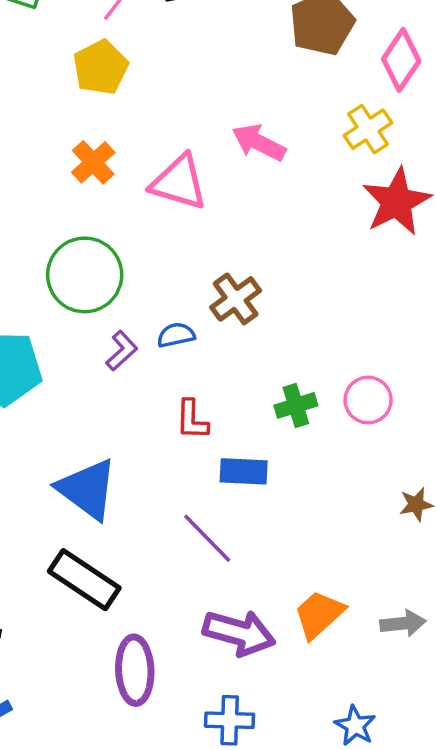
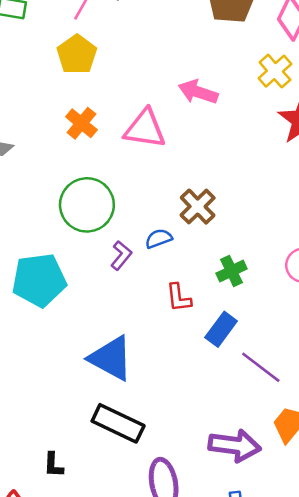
green cross: (296, 405) -> (232, 271), moved
blue rectangle: (244, 471) -> (221, 329), turned -48
purple line: (207, 538) -> (261, 367), moved

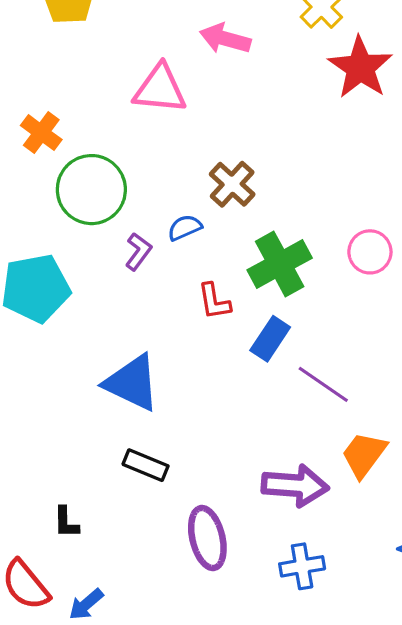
orange cross: (81, 123) -> (41, 133), moved
green cross: (232, 271) -> (280, 264), size x1.6
black rectangle: (118, 423) -> (146, 465), size x0.7

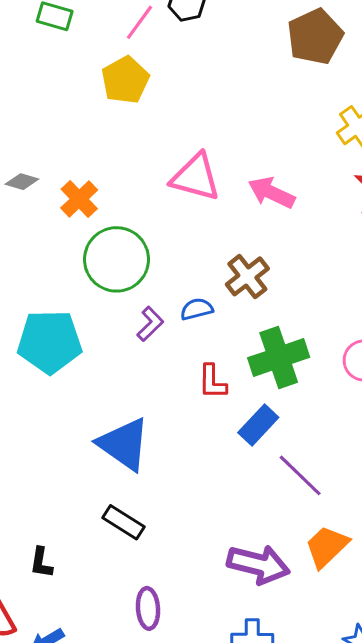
pink arrow: (225, 39) -> (271, 193), moved
purple ellipse: (207, 538) -> (148, 608), moved, size x0.7

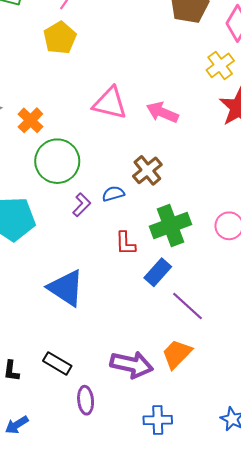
black rectangle: (124, 522) -> (57, 363), moved
orange trapezoid: (327, 547) -> (177, 354), moved
purple arrow: (258, 564) -> (132, 365), moved

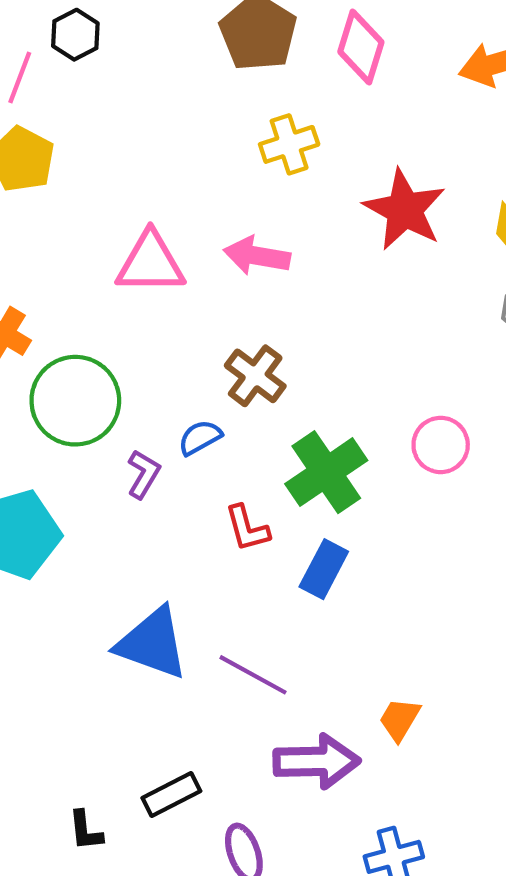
yellow cross: (220, 65) -> (289, 144), moved, turned 32
purple line: (187, 306) -> (253, 675), moved
orange trapezoid: (177, 354) -> (400, 719), size x0.7
black rectangle: (57, 363) -> (171, 795), turned -44

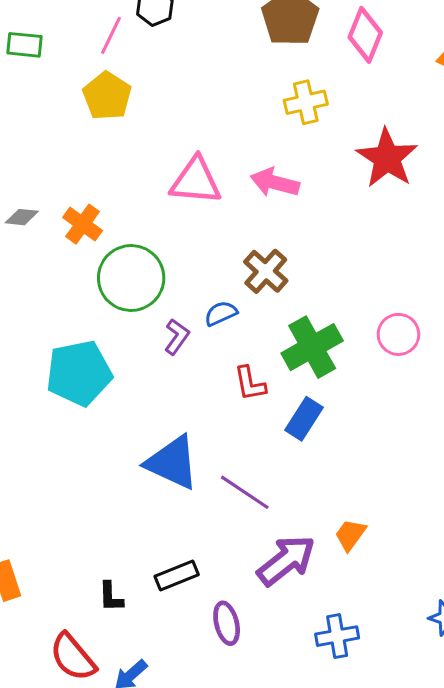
purple arrow: (317, 761) -> (286, 560), turned -42

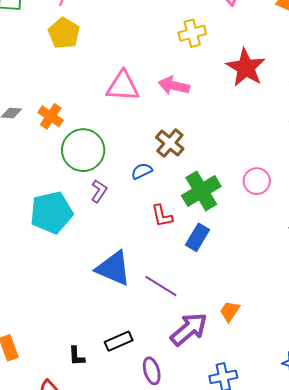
purple L-shape: (177, 337) -> (99, 191), moved

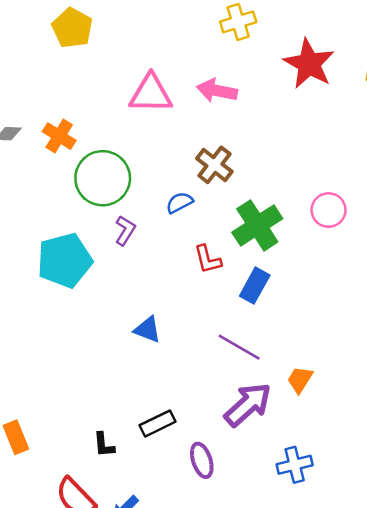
blue triangle: (113, 268) -> (147, 330), size x0.6
purple line: (161, 286) -> (239, 347), moved

